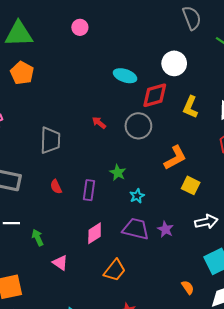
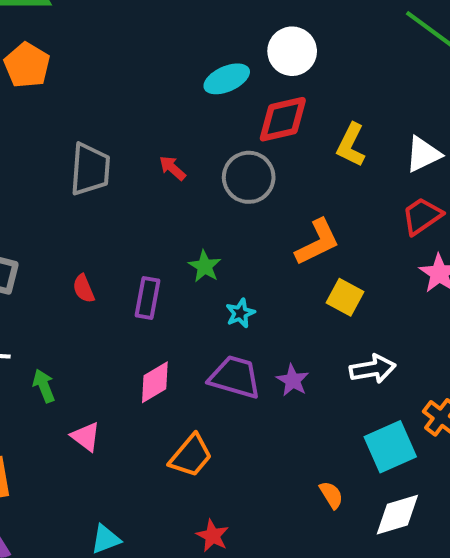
white circle: (174, 63) -> (292, 51), moved
cyan ellipse: (125, 76) -> (227, 79), turned -45
gray trapezoid: (50, 140) -> (90, 169), moved

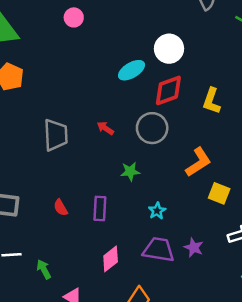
green star: (205, 266) -> (130, 171), moved, turned -30

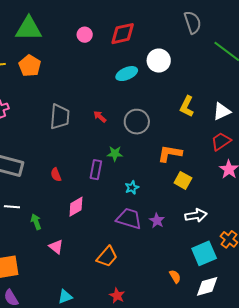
pink circle: (74, 17) -> (85, 35), moved
red diamond: (168, 90) -> (123, 34), moved
orange L-shape: (198, 162) -> (170, 153), turned -145
purple rectangle: (100, 208) -> (96, 170), moved
pink diamond: (111, 259) -> (76, 207), moved

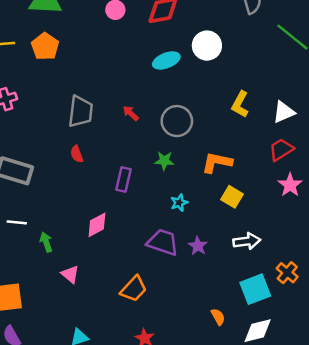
green star: (115, 154) -> (164, 161), moved
red semicircle: (56, 175) -> (77, 154), moved
cyan star: (132, 188) -> (179, 203), moved

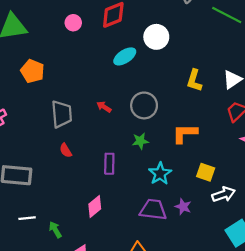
orange pentagon: (45, 46) -> (32, 71), moved
yellow square: (232, 197) -> (206, 172), moved
cyan star: (179, 203) -> (160, 174), size x1.5

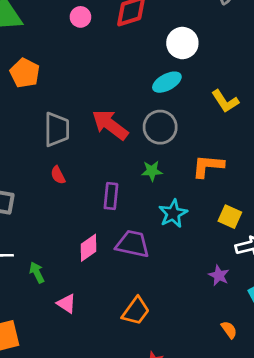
cyan ellipse: (125, 56) -> (167, 82), moved
yellow L-shape: (194, 81) -> (225, 101), turned -55
red arrow: (104, 107) -> (110, 125), size x2.0
purple star: (183, 207) -> (219, 275), moved
purple trapezoid: (153, 210) -> (133, 244), moved

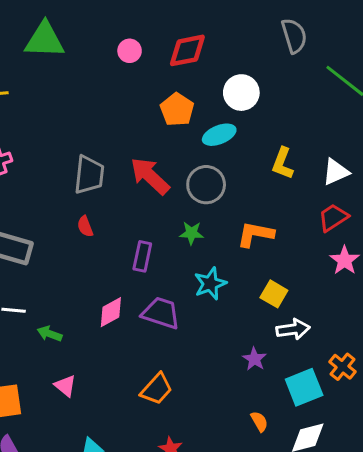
orange pentagon: (25, 73) -> (177, 110), moved
yellow L-shape: (225, 101) -> (283, 163), turned 48
green arrow: (37, 273) -> (50, 334), turned -50
pink triangle: (67, 304) -> (65, 386), moved

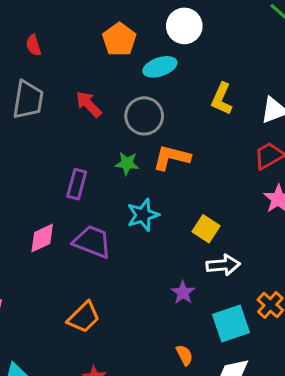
red arrow: (150, 176) -> (89, 104), size x0.7
red semicircle: (85, 226) -> (34, 45), moved
orange L-shape: (255, 234) -> (172, 158), moved

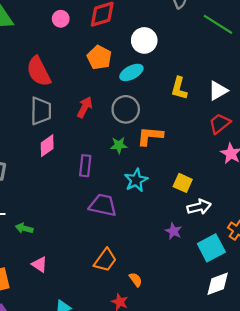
red semicircle: (34, 45) -> (39, 71), size x2.0
red arrow: (89, 104) -> (85, 107), turned 80
pink diamond: (42, 238) -> (47, 146), moved
orange semicircle: (184, 355) -> (136, 280), moved

